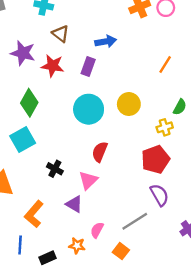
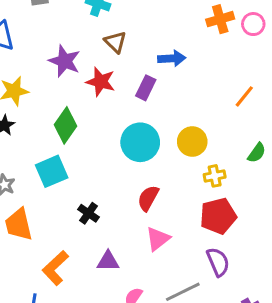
yellow cross: (165, 127) -> (215, 176), moved
pink triangle: (88, 180) -> (158, 239), moved
purple triangle: (74, 204) -> (108, 261), turned -36

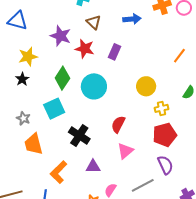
blue arrow: (172, 58) -> (132, 19), moved
cyan circle: (140, 142) -> (94, 86), moved
black cross: (89, 213) -> (79, 136), size x1.5

